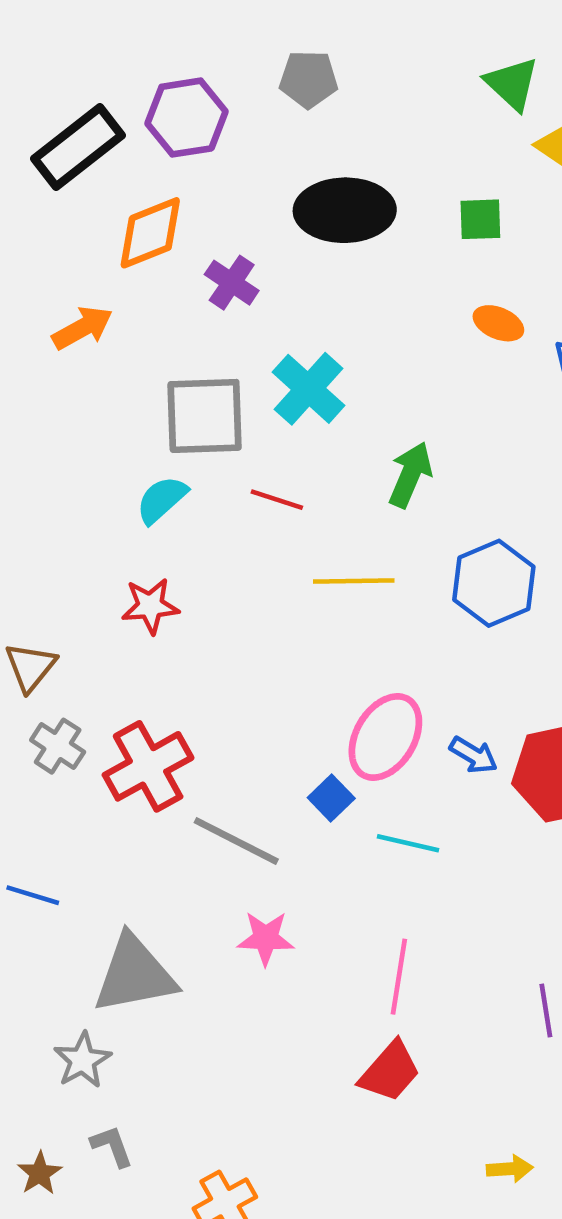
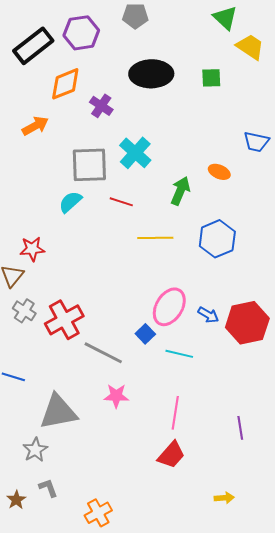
orange ellipse: (498, 323) -> (219, 172), moved
red star: (150, 606) -> (32, 249), moved

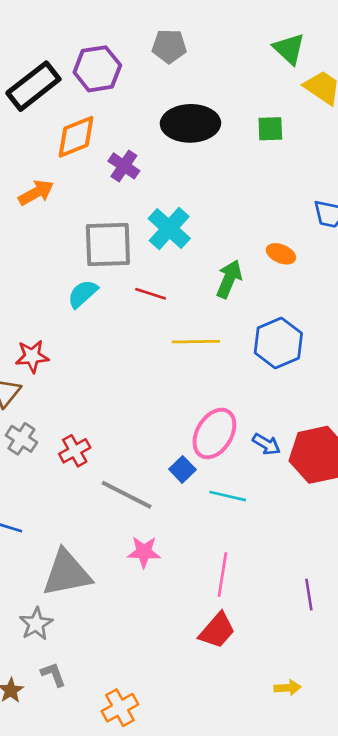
red cross: (64, 320) -> (75, 451), size x0.6

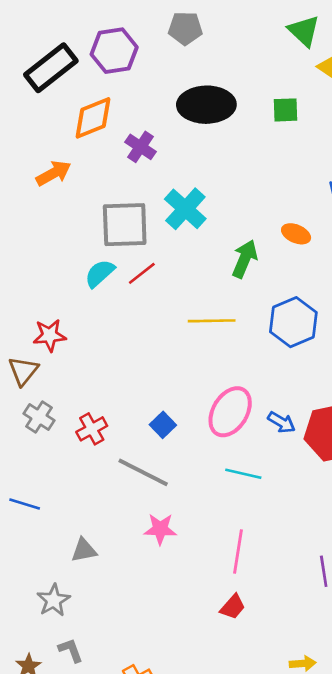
red line: (151, 294) -> (142, 273), moved, turned -56
blue square: (182, 469) -> (163, 425), moved
gray triangle: (67, 573) -> (84, 550), size x0.5
red trapezoid: (217, 630) -> (233, 607), size x0.7

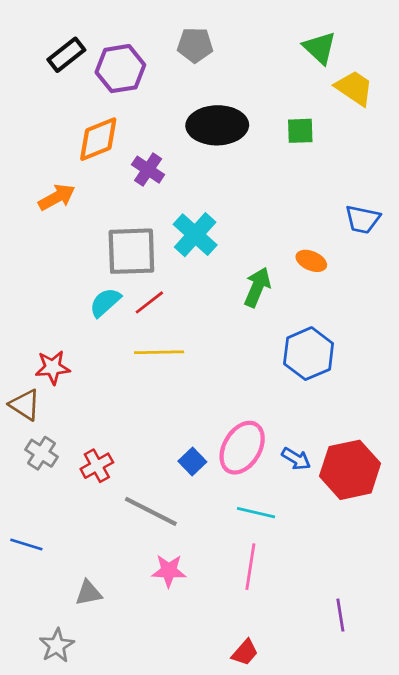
black rectangle: (51, 68) -> (66, 55), moved, size x0.7
yellow line: (212, 321) -> (159, 352), moved
brown triangle: (23, 371) -> (25, 405), turned -36
blue square: (163, 425) -> (192, 462), moved
pink line: (238, 551) -> (250, 567), moved

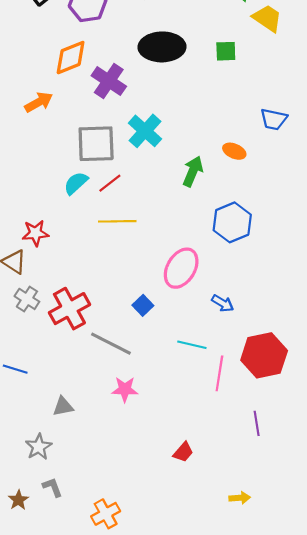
purple cross: (148, 170) -> (109, 81), size x1.4
pink ellipse: (242, 448) -> (181, 268), moved
red cross: (97, 466) -> (69, 309), size x1.6
red hexagon: (350, 470) -> (264, 355), moved
pink line: (250, 567) -> (219, 373), moved

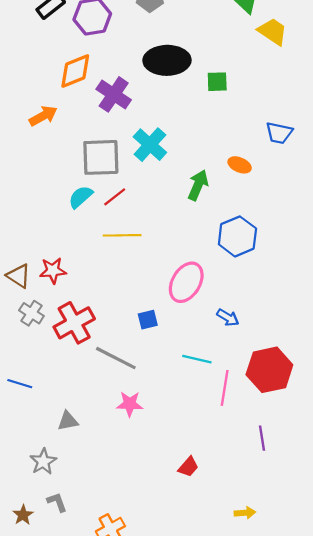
green square: (226, 51) -> (217, 82), moved
red star: (35, 233) -> (53, 271), moved
blue square: (143, 305) -> (148, 320), turned 30

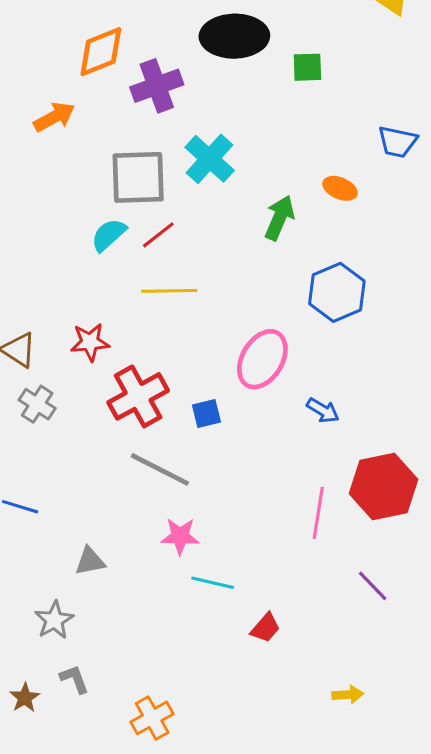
purple cross: (114, 94) -> (157, 86), turned 36
red star: (53, 271) -> (90, 342), moved
red cross: (74, 323) -> (138, 396), moved
cyan line: (197, 359) -> (213, 583), moved
purple line: (262, 438) -> (373, 586), turned -35

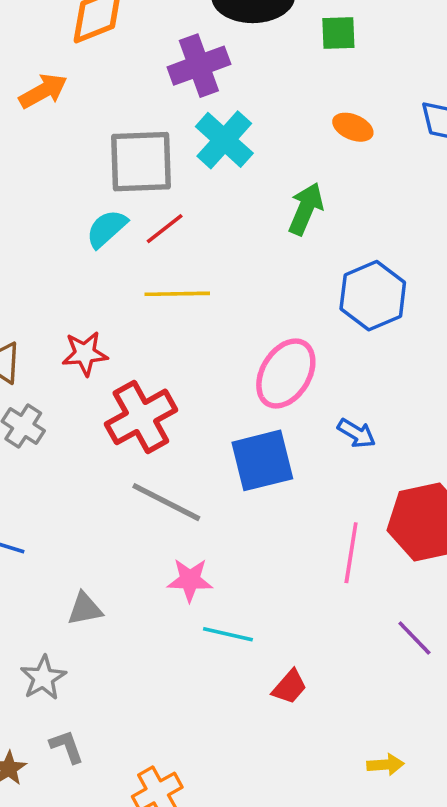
purple cross: (157, 86) -> (199, 66), moved
orange ellipse: (340, 188) -> (353, 127), moved
blue square: (206, 414) -> (262, 460), moved, size x1.8

